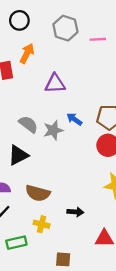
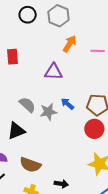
gray hexagon: (65, 28) -> (59, 16), moved
pink line: (98, 39) -> (97, 51), moved
orange arrow: (27, 53) -> (69, 44), moved

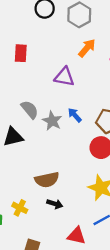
gray star: (48, 112) -> (52, 121), turned 30
brown semicircle: (30, 165) -> (47, 180), moved, turned -40

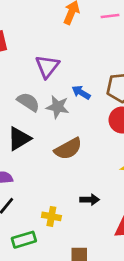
purple triangle: (64, 77) -> (47, 66), moved, turned -45
brown semicircle: (47, 180) -> (68, 149), moved

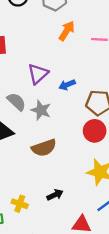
blue arrow: (81, 92) -> (67, 85), moved, turned -63
black arrow: (90, 200) -> (55, 195), turned -35

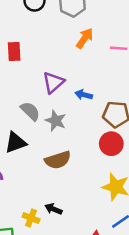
blue arrow: (67, 85) -> (84, 95), turned 35
black arrow: (55, 195) -> (53, 209), moved, turned -133

